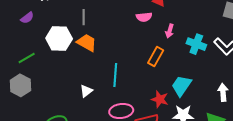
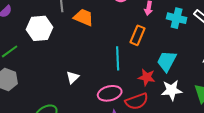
orange trapezoid: (87, 43) -> (84, 17), moved
cyan line: (115, 75) -> (118, 58), moved

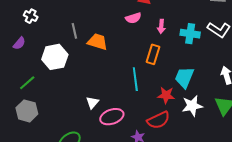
pink ellipse: (110, 93) -> (112, 117), moved

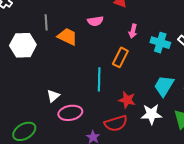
pink semicircle: (133, 18) -> (95, 21), moved
cyan trapezoid: (184, 77) -> (164, 86), moved

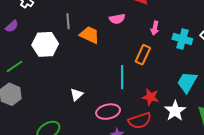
pink ellipse: (70, 113) -> (108, 112), moved
white star: (151, 114) -> (175, 111), turned -30

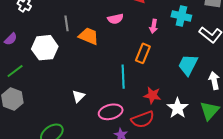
purple semicircle: (12, 26) -> (11, 39), moved
cyan cross: (182, 39) -> (181, 16), moved
cyan trapezoid: (187, 82) -> (188, 65), moved

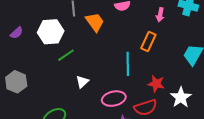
orange trapezoid: (89, 36) -> (95, 22), turned 30
purple semicircle: (11, 39) -> (17, 33), moved
green line: (15, 71) -> (66, 55), moved

